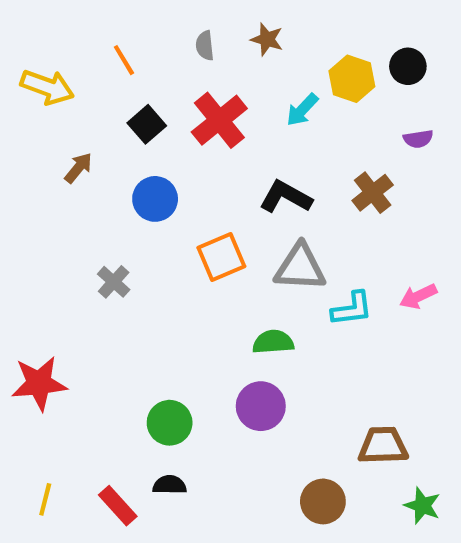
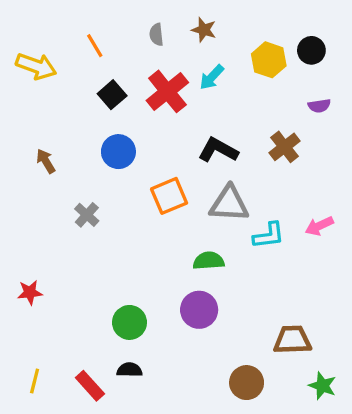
cyan arrow: (302, 110) -> (212, 77), moved
brown arrow: (78, 168) -> (46, 161), moved, turned -70
red star: (39, 383) -> (30, 292), size x0.6

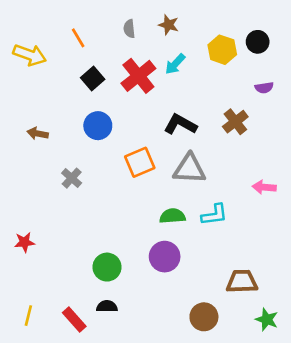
brown arrow: (46, 161) -> (38, 133), turned -48
pink arrow: (319, 226) -> (264, 187), turned 30
cyan L-shape: (269, 235) -> (214, 215), moved

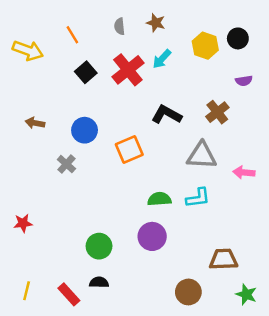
blue circle: (98, 126) -> (85, 130), moved
gray triangle: (190, 169) -> (202, 156), moved

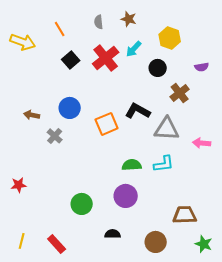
black circle: (238, 38) -> (158, 68), moved
black L-shape: (167, 115) -> (138, 111), moved
brown arrow: (35, 123) -> (32, 115), moved
black semicircle: (99, 282) -> (113, 234), moved

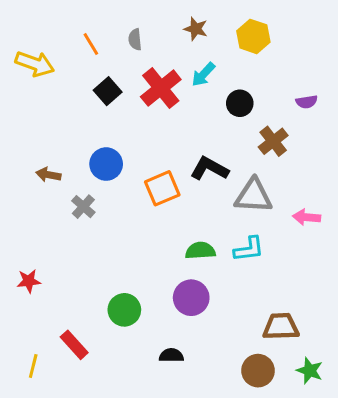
gray semicircle: (99, 22) -> (135, 39), moved
yellow hexagon: (170, 38) -> (253, 36), moved
brown circle: (156, 242) -> (258, 371), moved
red rectangle: (57, 244) -> (74, 345), moved

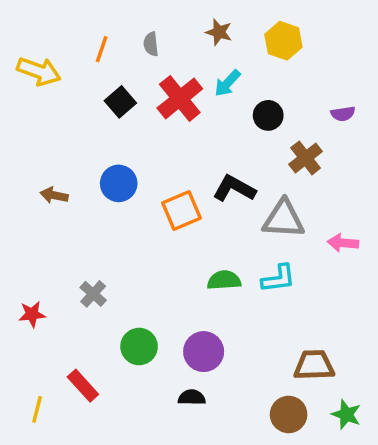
orange line: (91, 44) -> (102, 49), turned 50
gray cross: (83, 207) -> (93, 294), moved
purple circle: (191, 298) -> (204, 352), moved

